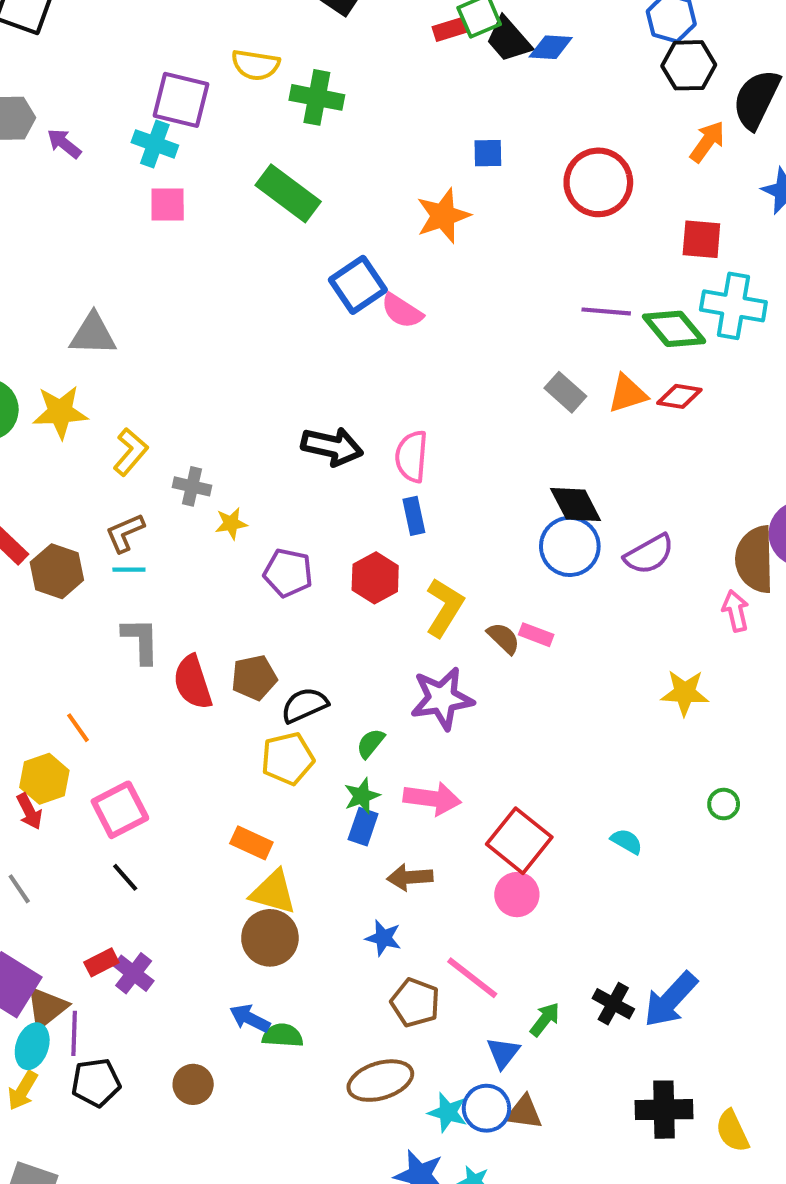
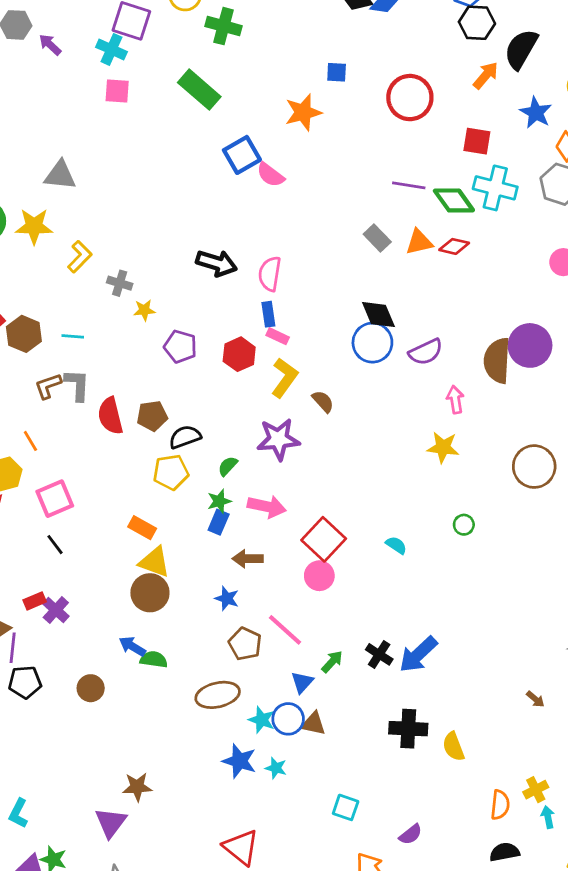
brown L-shape: (125, 533) -> (48, 386), moved
pink arrow: (736, 611) -> (455, 400), moved
pink rectangle: (536, 635) -> (278, 336), moved

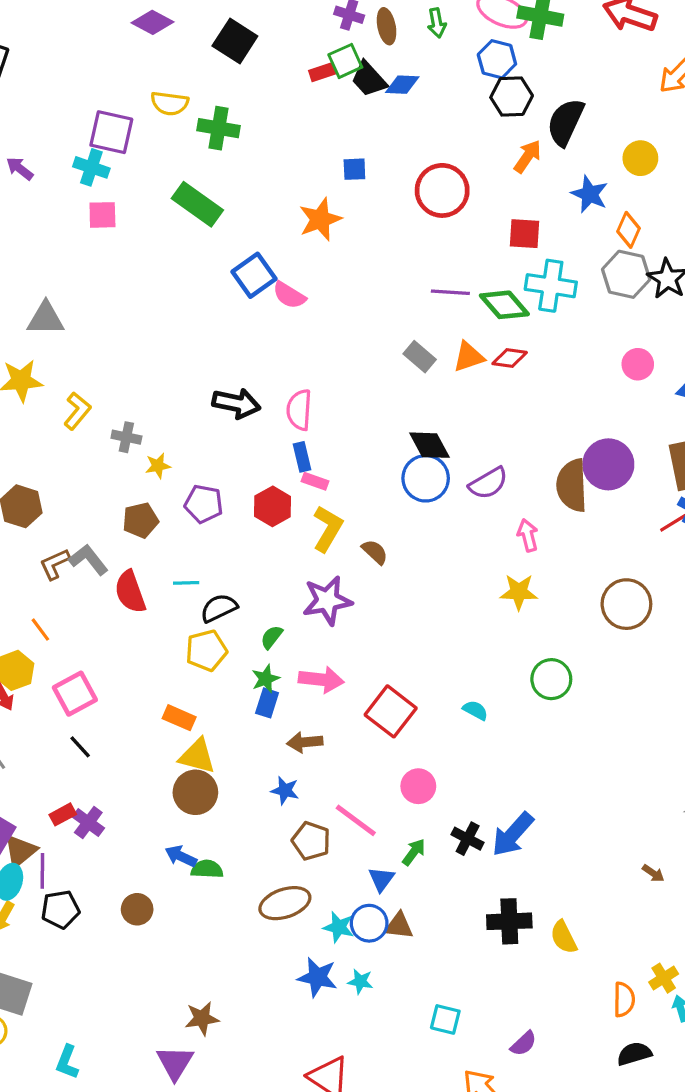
cyan line: (73, 336) -> (186, 583), moved
gray L-shape: (77, 385) -> (88, 560), turned -36
brown pentagon: (152, 416) -> (140, 520), moved
green circle: (464, 525) -> (551, 679), size x1.6
pink circle: (319, 576) -> (418, 786), moved

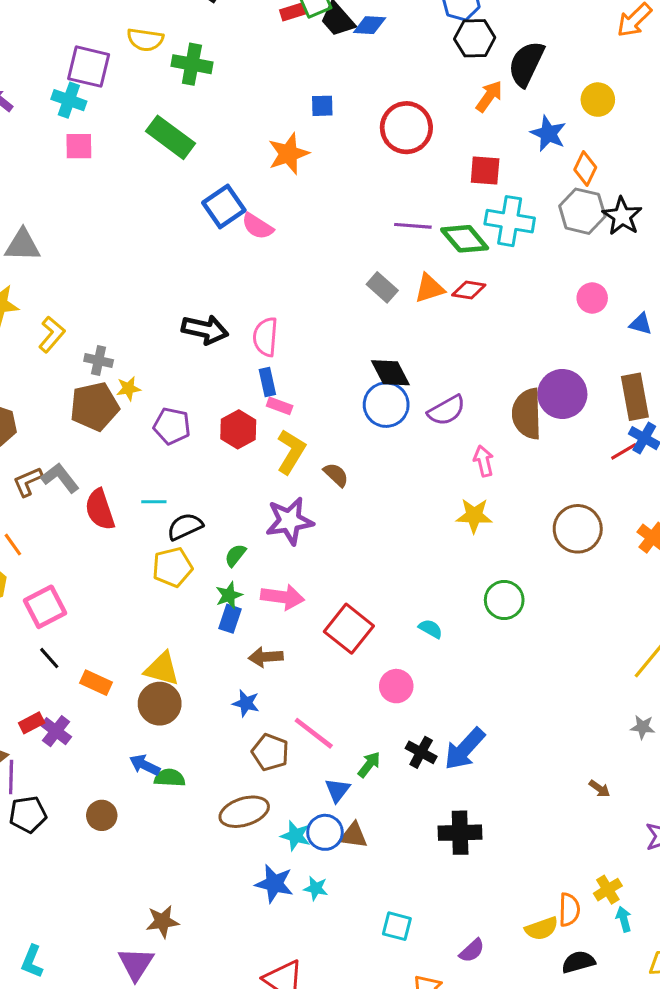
brown pentagon: (140, 520) -> (94, 407), moved, size x1.4
orange rectangle: (179, 718) -> (96, 683), moved
pink circle: (418, 786) -> (396, 686), moved
yellow semicircle: (564, 937) -> (542, 929), moved, turned -84

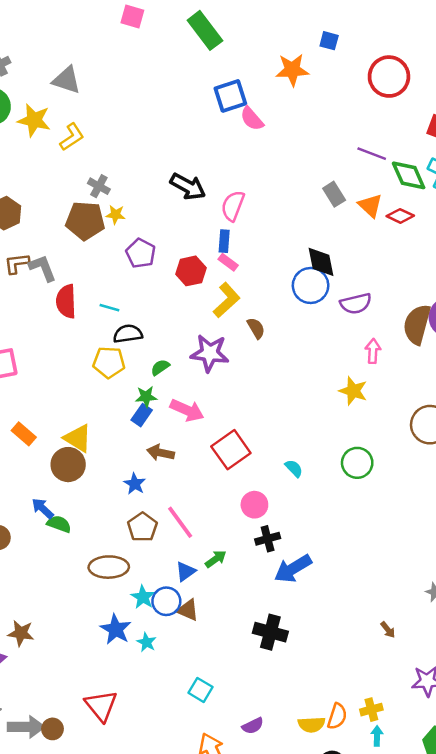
orange triangle: (429, 288) -> (370, 206), turned 44
yellow L-shape: (52, 334) -> (72, 137), moved
black cross: (421, 752) -> (268, 539), moved, turned 30

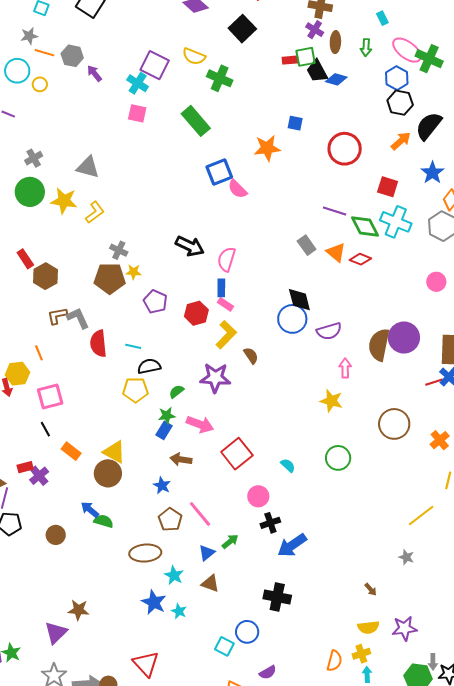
blue circle: (166, 601) -> (247, 632), moved
yellow semicircle: (312, 725) -> (368, 627), moved

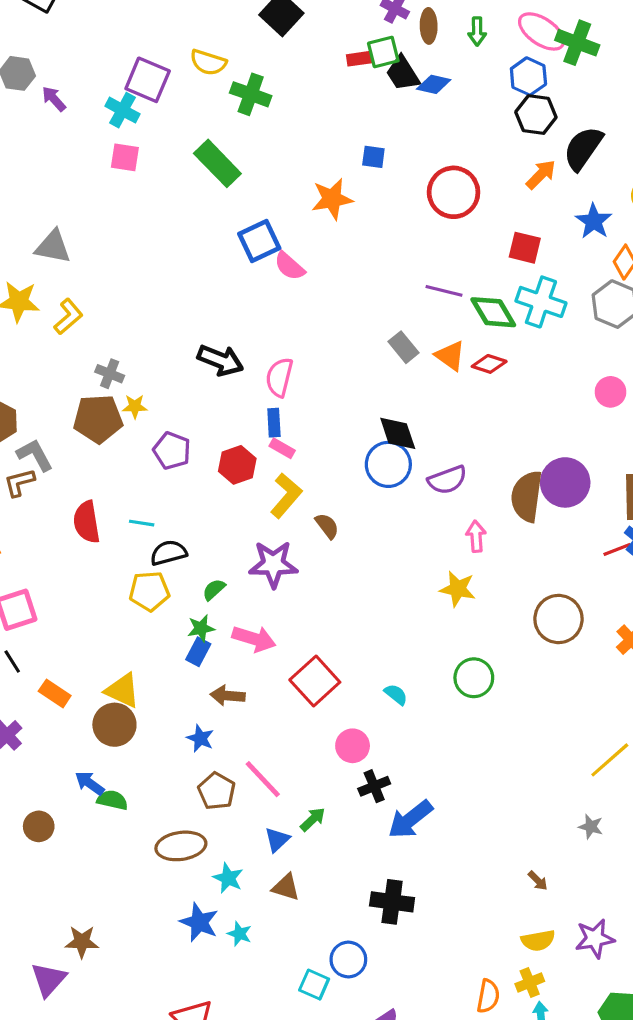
gray L-shape: (78, 318) -> (35, 455), moved

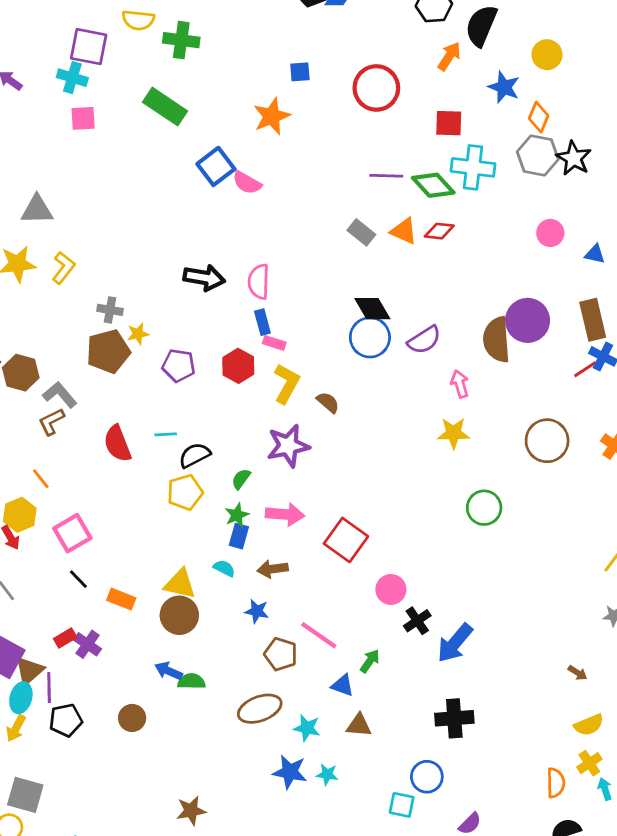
cyan semicircle: (396, 694) -> (224, 568), moved
blue triangle: (277, 840) -> (343, 685), turned -45

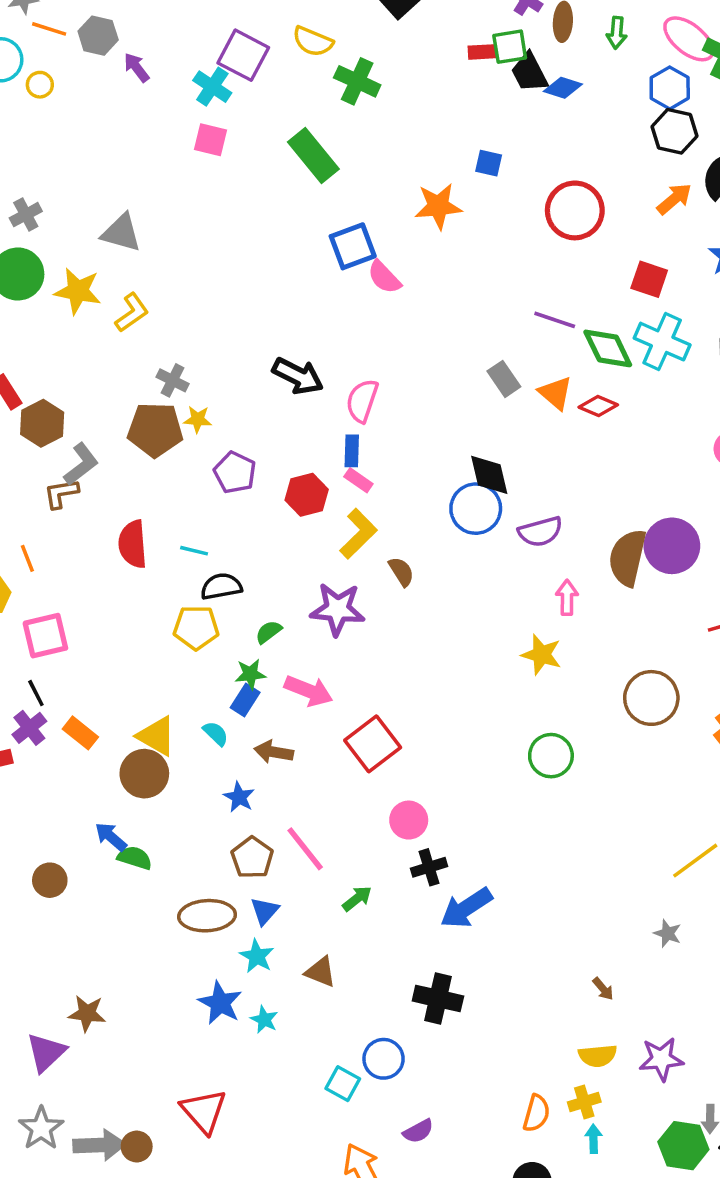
gray L-shape: (60, 395) -> (81, 464), turned 76
purple cross: (87, 644) -> (29, 728), moved
blue triangle: (343, 685) -> (265, 911), moved, turned 35

